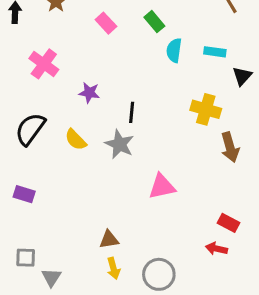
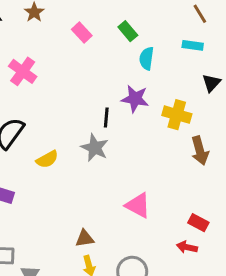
cyan rectangle: (215, 52) -> (193, 45), moved
purple star: (89, 93) -> (135, 99), moved, size x1.4
yellow semicircle: (76, 140) -> (47, 159), moved, turned -75
pink triangle: (162, 187) -> (138, 205), moved, turned 40

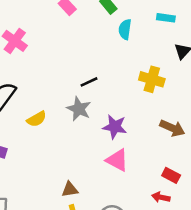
purple star: (135, 99) -> (115, 127), moved
black line: (106, 117) -> (89, 82), turned 60
brown arrow: (200, 151) -> (172, 128), moved, turned -50

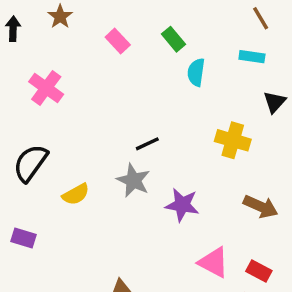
pink triangle: (117, 160) -> (214, 262), moved

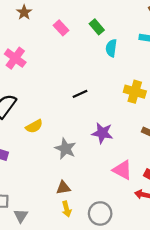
gray star: (133, 180) -> (65, 149), moved

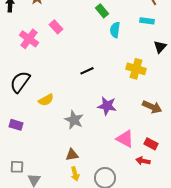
pink rectangle: (61, 28) -> (56, 27), moved

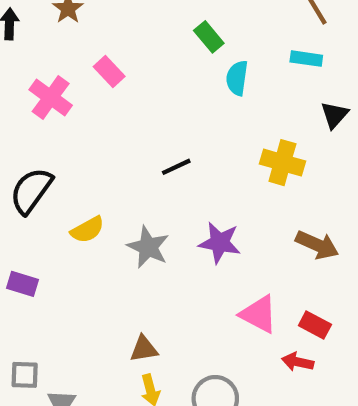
gray star: (74, 120) -> (148, 247), moved

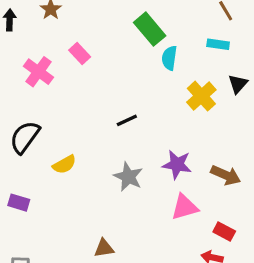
green rectangle: (209, 37) -> (150, 29), size x1.5
yellow cross: (282, 163) -> (201, 96), moved, turned 32
purple star: (220, 243) -> (177, 165), moved
gray star: (148, 247) -> (128, 177), moved
pink triangle: (259, 314) -> (185, 207), moved, turned -44

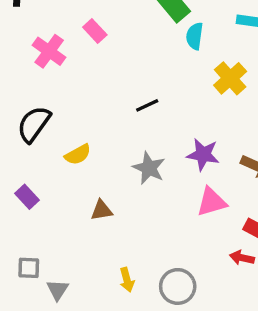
purple rectangle: (19, 203) -> (27, 197), turned 30
brown triangle: (104, 248) -> (102, 210), moved

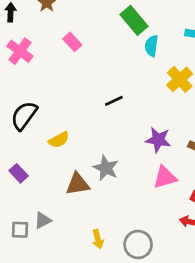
pink cross: (49, 51) -> (20, 51), moved
gray star: (149, 168) -> (106, 168), moved
brown triangle: (102, 210) -> (78, 184), size x1.4
gray triangle: (58, 290) -> (43, 220), moved, turned 30

